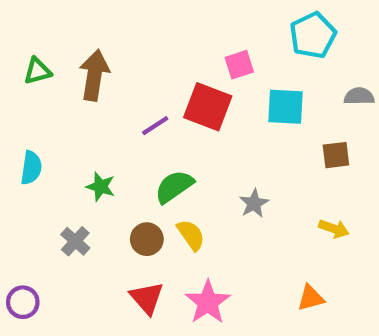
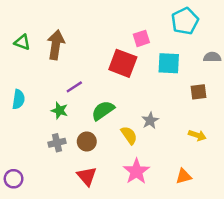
green triangle: (38, 71) -> (22, 42), turned 35
purple line: (155, 126) -> (74, 87), moved
yellow semicircle: (191, 235) -> (129, 135), moved
gray cross: (75, 241) -> (57, 143), moved, turned 35
pink star: (208, 302) -> (136, 171), moved

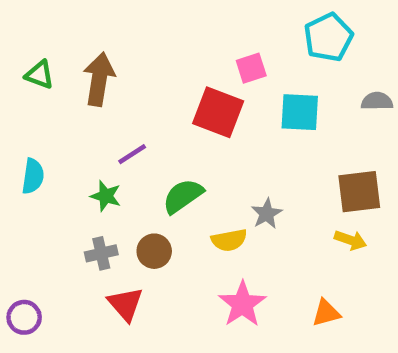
brown square: (199, 92) -> (359, 192), moved, size x1.5
yellow semicircle: (129, 135) -> (229, 240), turned 114
red triangle: (87, 176) -> (126, 304), moved

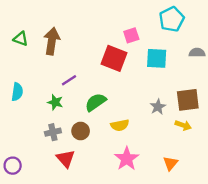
gray star: (267, 214) -> (158, 107), moved
orange triangle: (326, 313) -> (170, 163), turned -35

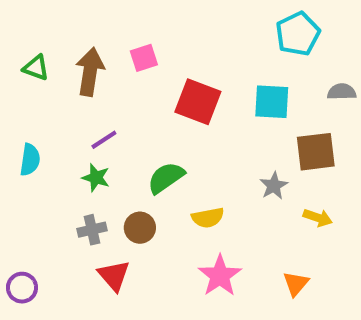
pink square: (131, 35) -> (144, 58), moved
purple line: (69, 80) -> (104, 140), moved
brown square: (188, 100) -> (316, 152), moved

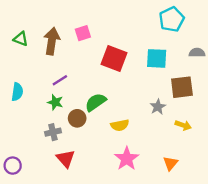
brown circle: (140, 228) -> (77, 118), moved

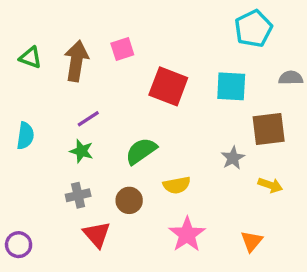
brown circle: (77, 118) -> (129, 200), moved

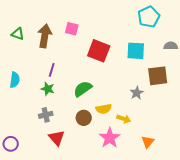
pink square: (122, 49) -> (72, 29), turned 32
purple line: (88, 119) -> (52, 70), turned -40
yellow arrow: (270, 185) -> (124, 119), moved
brown circle: (129, 200) -> (84, 118), moved

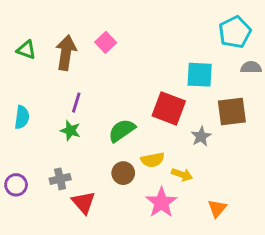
cyan pentagon: (149, 17) -> (235, 32), moved
pink square: (72, 29) -> (106, 42), turned 32
red square: (99, 51) -> (169, 108), moved
gray cross: (46, 115) -> (60, 179), moved
purple circle: (11, 144) -> (16, 185), moved

